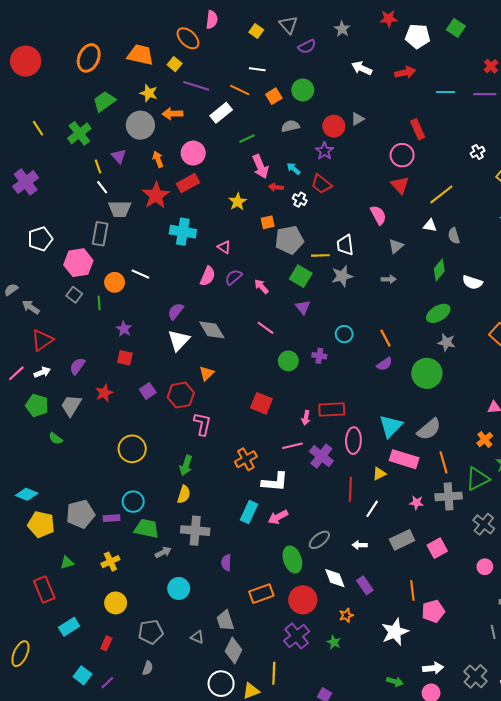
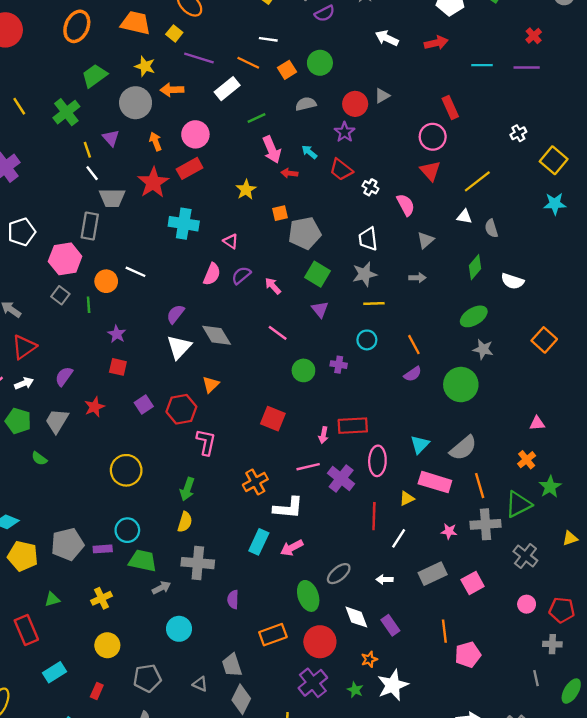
white cross: (300, 200) -> (370, 187), moved
yellow line: (320, 255) -> (374, 304), moved
cyan triangle: (391, 426) -> (420, 444), size x0.7
white star: (395, 632) -> (393, 685), moved

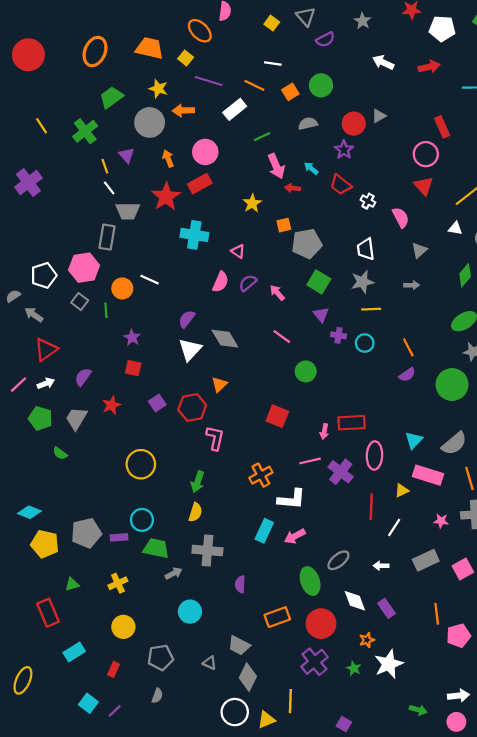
white pentagon: (22, 232) -> (44, 275), moved
purple cross: (339, 365) -> (338, 335), moved
gray trapezoid: (232, 665) -> (239, 645), turned -45

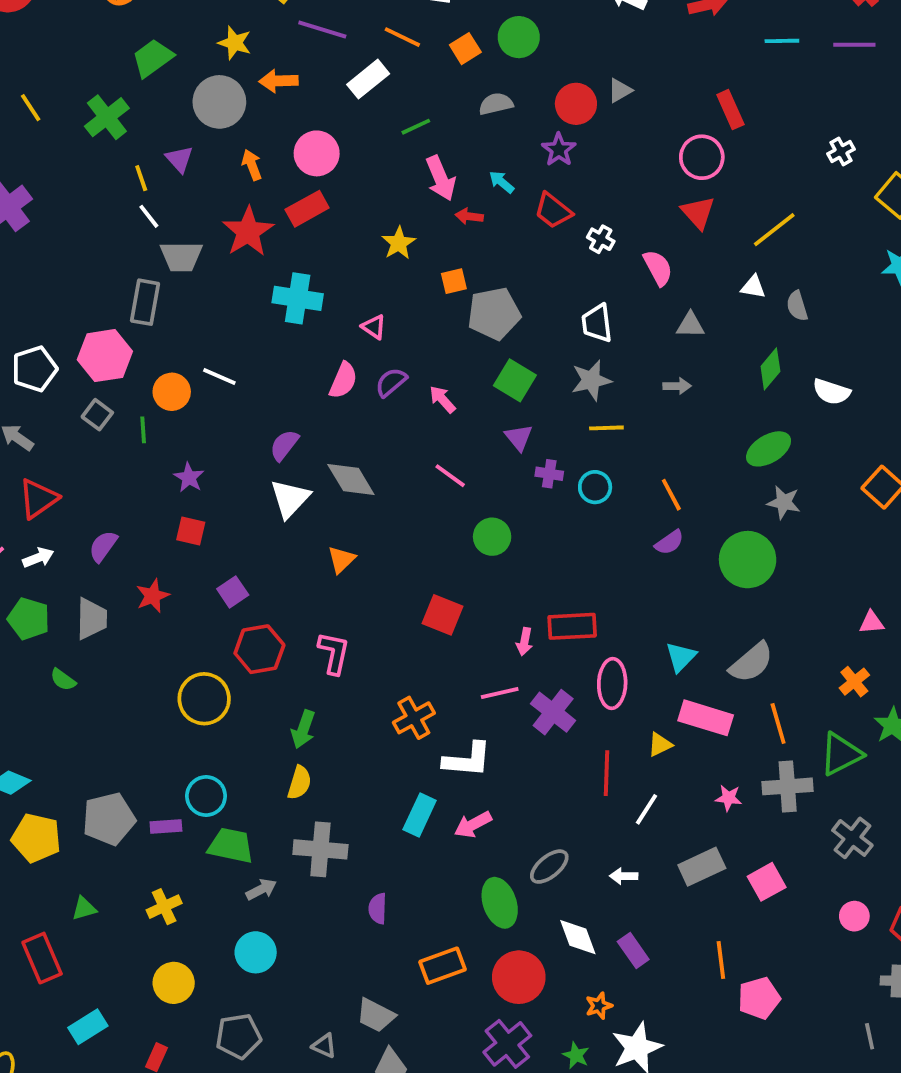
gray triangle: (419, 250) -> (690, 325), turned 42
red hexagon: (192, 407) -> (259, 649), moved
gray trapezoid: (76, 418) -> (92, 619), turned 150
cyan circle: (190, 612) -> (256, 952), moved

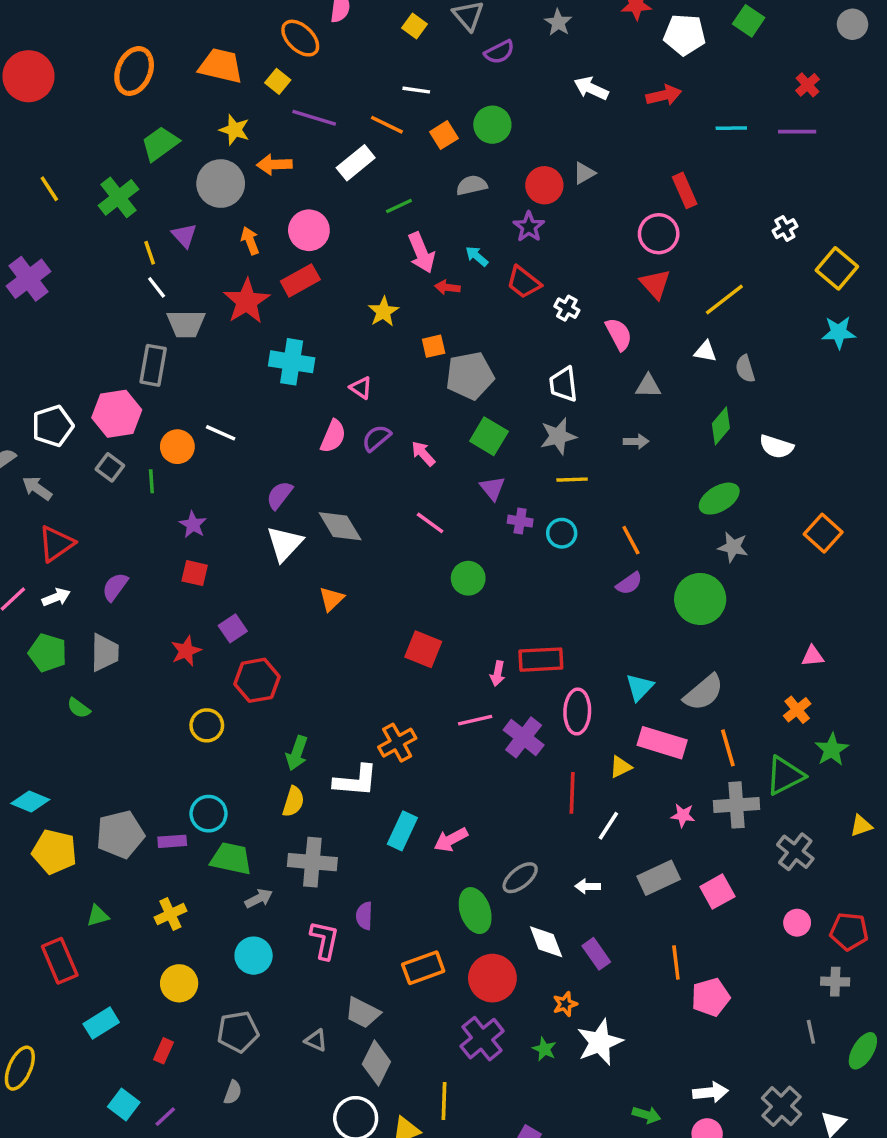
red star: (153, 596) -> (186, 651), moved
pink L-shape: (334, 653) -> (325, 940), moved
yellow circle: (204, 699) -> (207, 725), size x0.7
white L-shape: (467, 760) -> (356, 781), moved

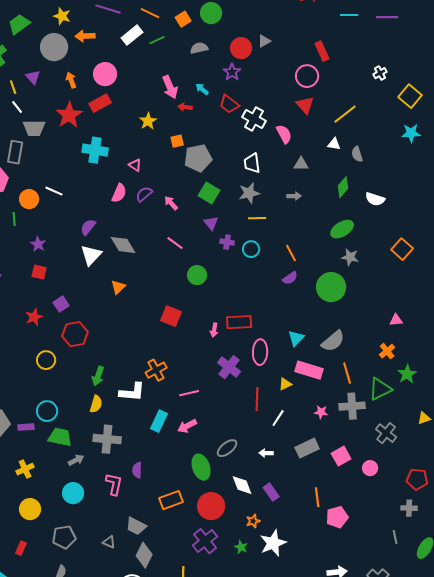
green line: (399, 206) -> (157, 40), moved
white cross: (567, 308) -> (254, 119), size x1.6
pink line: (475, 720) -> (189, 393), moved
pink circle: (797, 923) -> (370, 468), moved

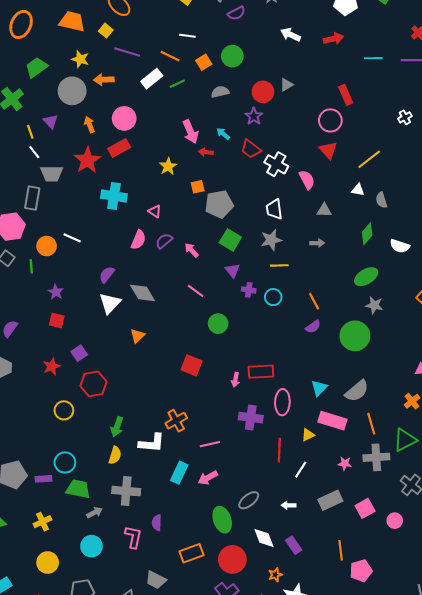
purple cross: (229, 367) -> (251, 418), turned -30

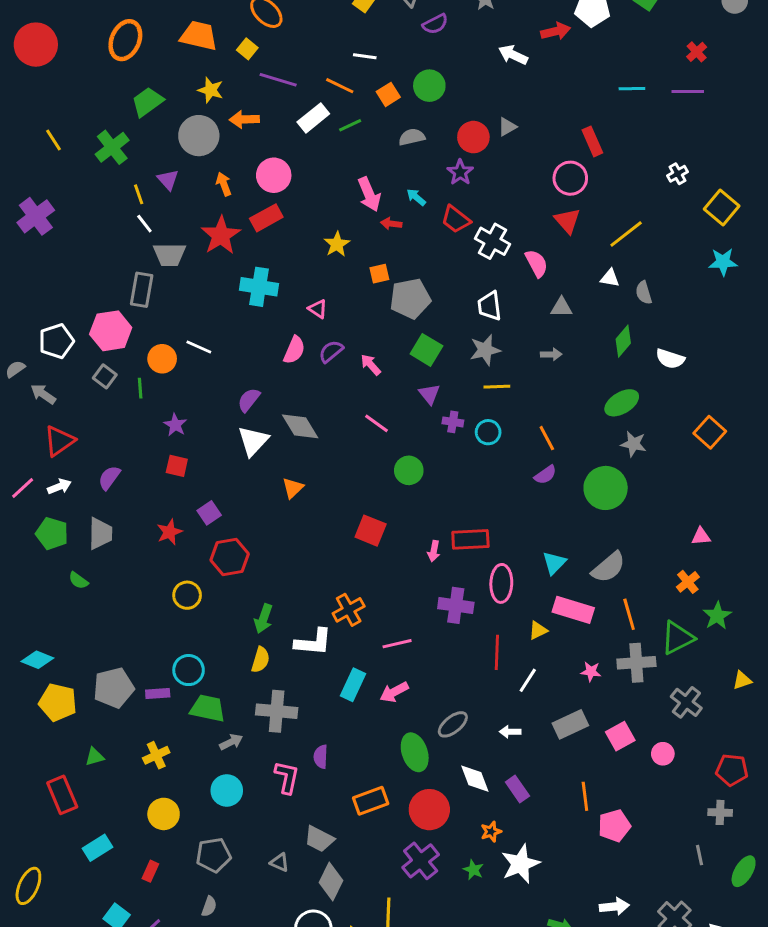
red arrow: (333, 39) -> (556, 31), moved

